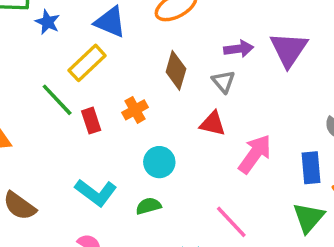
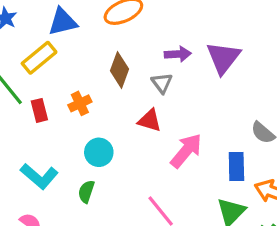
blue triangle: (110, 22) -> (63, 22), turned -40
green semicircle: (148, 206) -> (86, 192), turned -60

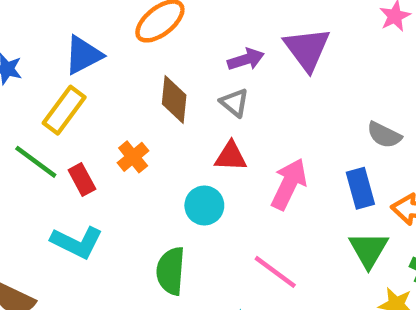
cyan circle: (99, 152) -> (204, 206), moved
cyan L-shape: (39, 176) -> (77, 242), moved
green semicircle: (86, 192) -> (171, 271), size x1.5

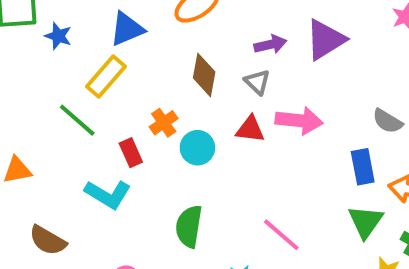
purple triangle: (307, 49) -> (325, 40), turned 30
red rectangle: (82, 180) -> (131, 153), moved
pink arrow: (289, 184) -> (299, 121), moved, turned 66
cyan circle: (204, 206) -> (197, 148), moved

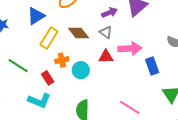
brown diamond: (204, 75) -> (78, 33), turned -40
yellow rectangle: (106, 76) -> (49, 38), moved
orange cross: (164, 123) -> (62, 60), turned 32
blue rectangle: (363, 167) -> (152, 66), moved

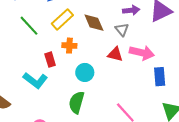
green line: (18, 66) -> (29, 26), moved
cyan circle: (81, 70) -> (85, 72), moved

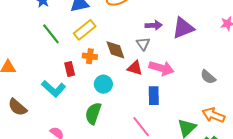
brown diamond: (94, 23) -> (115, 50), moved
blue rectangle: (160, 77) -> (154, 96), moved

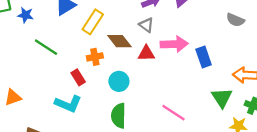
yellow rectangle: (85, 30) -> (93, 22), moved
gray semicircle: (208, 77) -> (235, 20), moved
blue rectangle: (154, 96) -> (204, 57), moved

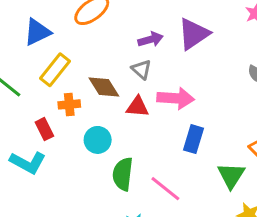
yellow rectangle: (93, 22) -> (55, 70), moved
blue rectangle: (204, 57) -> (193, 139), moved, turned 30
green semicircle: (119, 116) -> (123, 174), moved

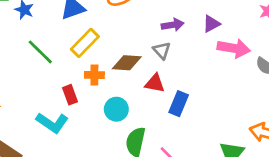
purple triangle: (194, 34) -> (211, 24), size x0.6
brown diamond: (104, 87) -> (127, 63), turned -60
pink arrow: (176, 98) -> (234, 48), moved
blue rectangle: (193, 139) -> (179, 104), moved

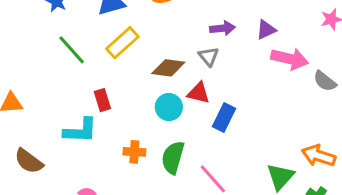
orange cross: (94, 75) -> (134, 152), moved
cyan circle: (116, 109) -> (169, 107), moved
cyan L-shape: (52, 123) -> (80, 131), turned -36

